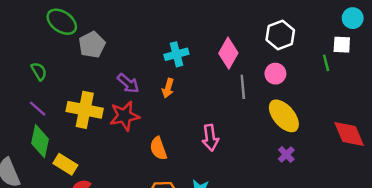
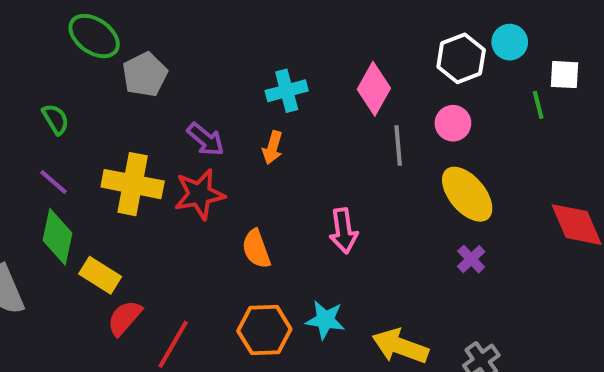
cyan circle: (353, 18) -> (510, 42), moved

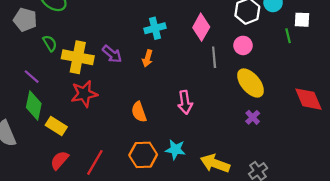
gray pentagon: (145, 75) -> (25, 20), moved, turned -30
green semicircle: (56, 119) -> (50, 43), moved
yellow cross: (133, 184) -> (78, 57), moved
red star: (200, 194) -> (84, 94), moved
red semicircle: (124, 318) -> (59, 160), moved

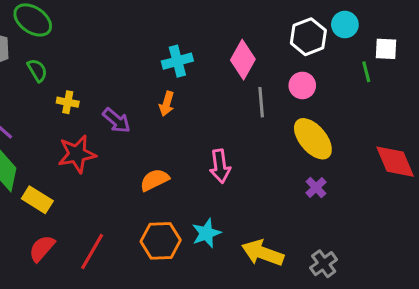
green semicircle: (50, 43) -> (37, 70), moved
purple arrow: (112, 54) -> (116, 120), moved
yellow cross: (78, 57) -> (68, 102), size x0.5
orange semicircle: (139, 112) -> (155, 180), turned 84
cyan star: (175, 150) -> (206, 233), turned -30

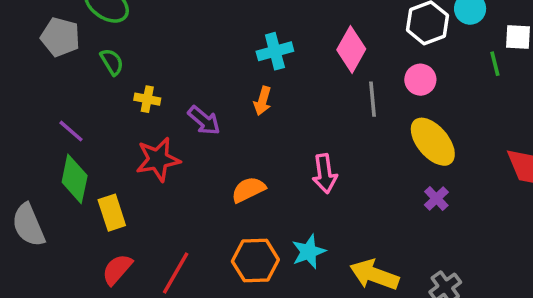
yellow rectangle: (37, 200) -> (112, 213), turned 40

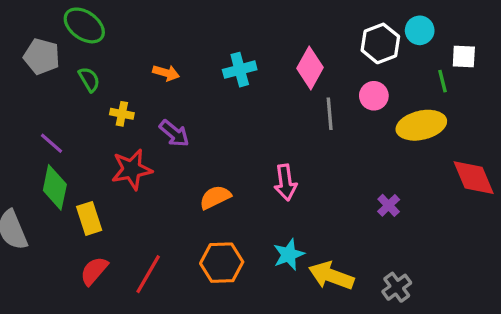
orange arrow: (263, 101) -> (166, 73), moved, turned -90
yellow ellipse: (433, 142) -> (421, 125), moved, turned -63
cyan star: (309, 252) -> (289, 254), moved

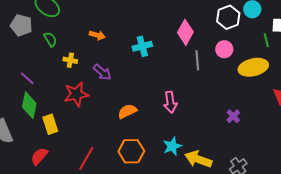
cyan cross: (240, 70) -> (142, 46), moved
red semicircle: (94, 271) -> (39, 156), moved

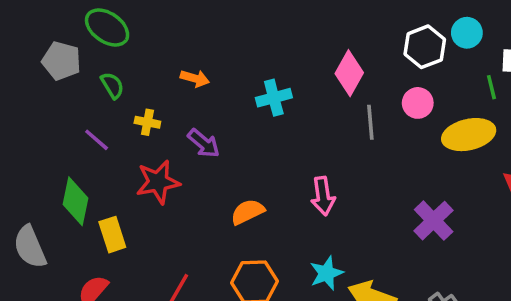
purple line: (27, 78) -> (97, 140), moved
purple cross: (233, 116) -> (434, 221), size x1.6

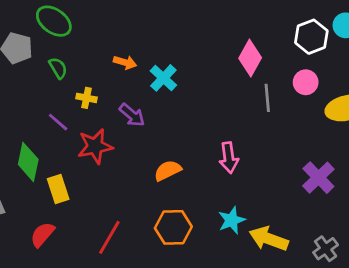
cyan cross: (274, 98) -> (163, 78), moved, turned -32
purple line: (97, 140) -> (58, 122), moved

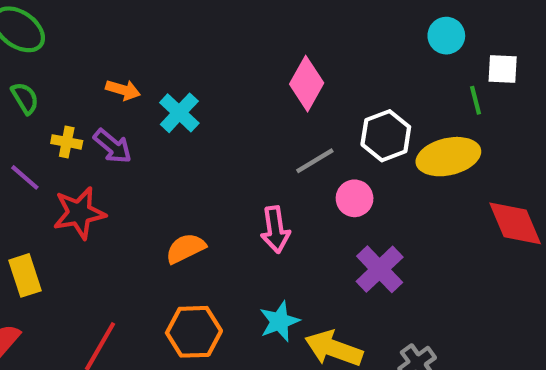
white hexagon: (311, 37) -> (386, 136), moved
pink circle: (306, 82) -> (355, 198), moved
gray line: (267, 98) -> (315, 161), moved, turned 64
purple arrow: (132, 115) -> (113, 146), moved
purple cross: (318, 178) -> (380, 269), moved

